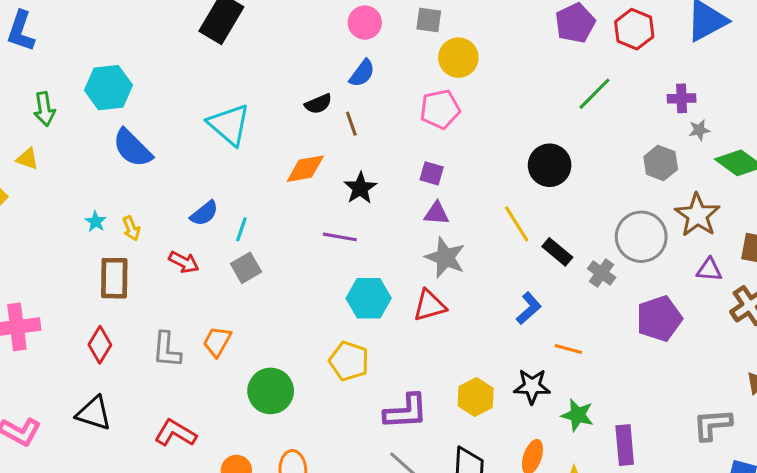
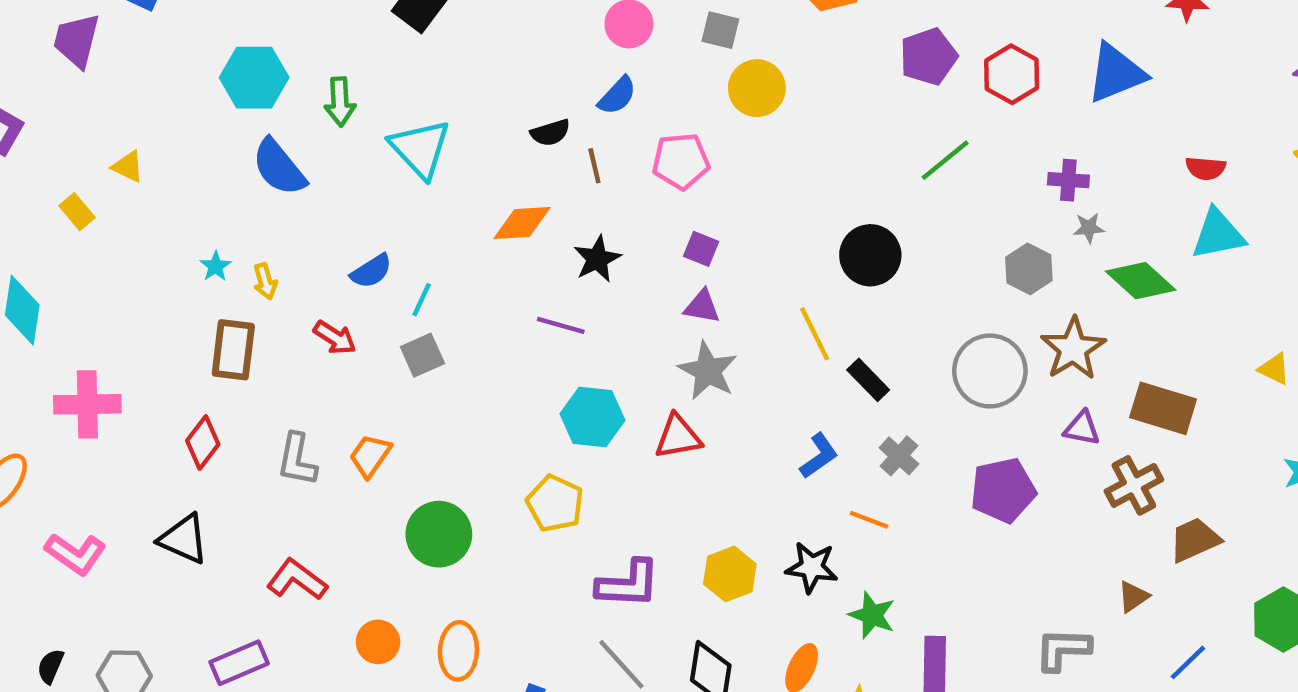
green arrow: (44, 109) -> (340, 102), moved
pink pentagon: (440, 109) -> (681, 161), moved
gray cross: (602, 273) -> (899, 456), moved

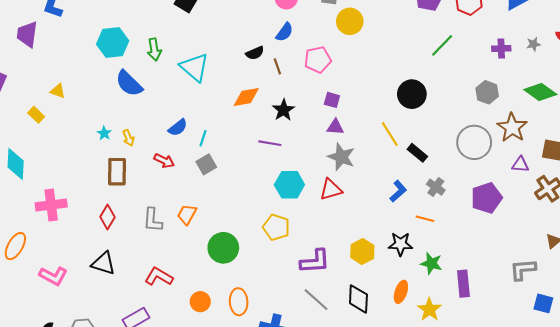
gray star: (1089, 228) -> (533, 44), moved

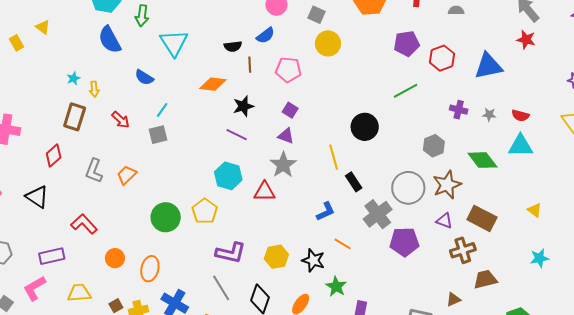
blue semicircle: (178, 128) -> (144, 77), moved, turned 54
purple line: (270, 143) -> (237, 135), moved
gray cross: (436, 187) -> (378, 214), moved, size x1.6
green circle: (223, 248) -> (166, 217), moved

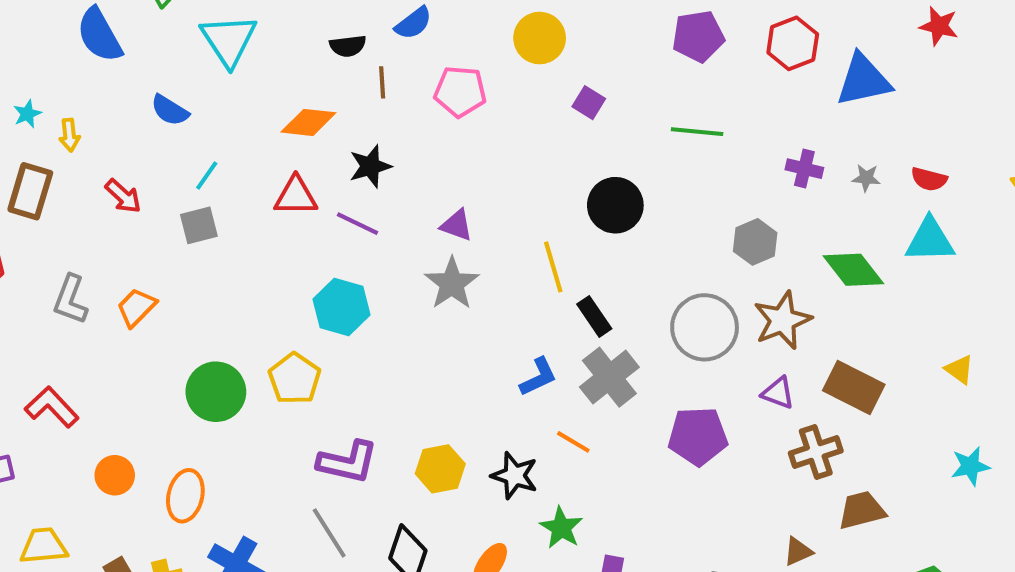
red hexagon: (442, 58) -> (793, 43), moved
green line: (406, 91) -> (697, 132), turned 35
purple square: (290, 110) -> (589, 103), moved
red triangle: (265, 192) -> (296, 196), moved
gray cross: (378, 214) -> (609, 377), moved

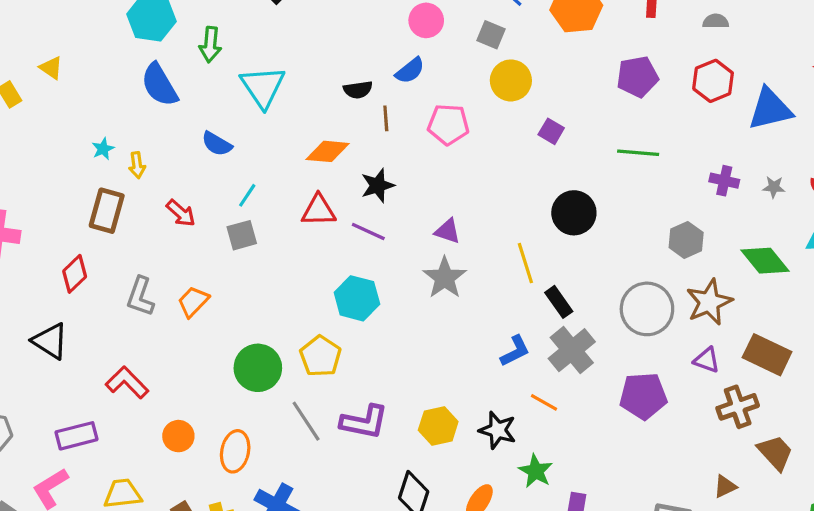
brown trapezoid: (862, 510) -> (775, 453), turned 63
gray line: (329, 533) -> (306, 421), moved

